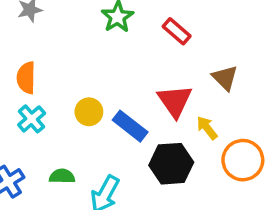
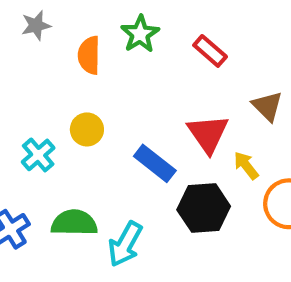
orange semicircle: (26, 78) -> (89, 55), moved
yellow circle: (89, 112) -> (87, 129), moved
green semicircle: (62, 176) -> (74, 223), size x1.5

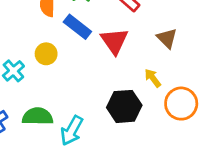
red triangle: (208, 134) -> (114, 41), moved
blue rectangle: (155, 163) -> (77, 27), moved

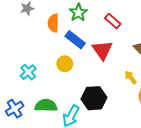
yellow circle: (46, 54) -> (65, 64), moved
black hexagon: (124, 106) -> (94, 98), moved

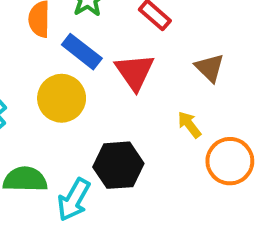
yellow circle: (65, 64) -> (62, 98), size x1.5

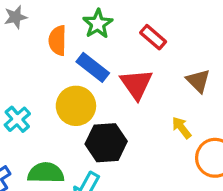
black hexagon: (118, 165) -> (106, 143), moved

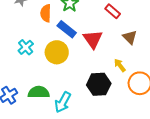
red rectangle: (153, 37) -> (113, 11), moved
cyan cross: (17, 119) -> (26, 47), moved
black hexagon: (106, 143) -> (99, 84), moved

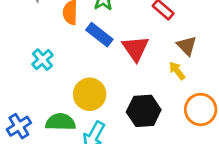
yellow circle: (57, 52) -> (90, 94), moved
yellow arrow: (120, 65) -> (177, 71), moved

